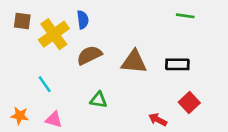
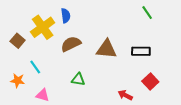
green line: (185, 16) -> (147, 13), turned 48
brown square: (22, 21) -> (18, 41), moved, turned 32
orange star: (20, 116) -> (18, 81), moved

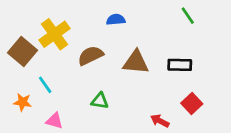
blue semicircle: (66, 16) -> (116, 20), moved, turned -88
brown square: (18, 41) -> (23, 52), size x1.5

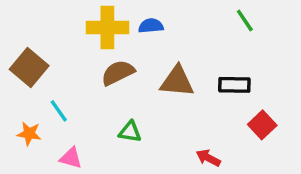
yellow cross: (55, 34) -> (107, 28), moved, turned 36
red square: (192, 104) -> (262, 125), moved

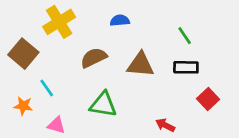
green line: (245, 21) -> (185, 36), moved
yellow cross: (107, 28) -> (59, 22), moved, turned -32
green triangle: (130, 132) -> (103, 105), size x1.5

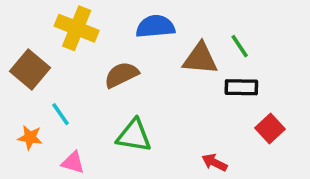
blue semicircle: (120, 20) -> (155, 26), size x1.5
yellow cross: (59, 22) -> (77, 28), turned -36
brown triangle: (140, 65) -> (200, 59), moved

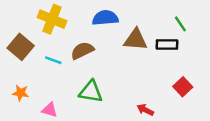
green line: (240, 46) -> (180, 24), moved
black rectangle: (241, 87) -> (167, 45), moved
cyan line: (61, 114) -> (53, 60), moved, turned -35

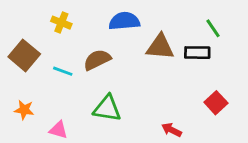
yellow cross: (52, 19) -> (61, 23), size x0.6

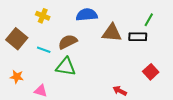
green line: (213, 28) -> (149, 20), turned 64
green triangle: (107, 108) -> (66, 67), moved

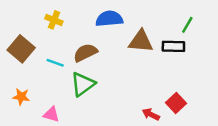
green triangle: (66, 67) -> (83, 84), turned -45
red square: (151, 72) -> (176, 103), moved

